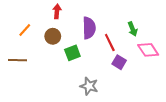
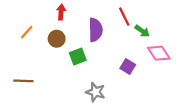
green arrow: (133, 29) -> (142, 31), turned -32
red line: (110, 42) -> (124, 17), moved
brown line: (17, 60) -> (23, 81), moved

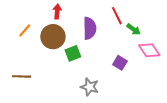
brown circle: (57, 39) -> (53, 37), size x1.5

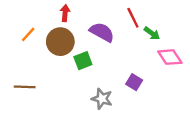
purple semicircle: (90, 28) -> (102, 32), turned -60
purple square: (120, 63) -> (134, 82), moved

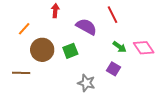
green arrow: (152, 33) -> (120, 47), moved
brown circle: (60, 42) -> (42, 50), moved

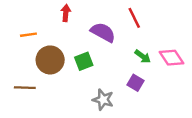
orange line: (24, 29) -> (28, 35), turned 40

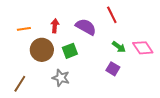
red arrow: (66, 13) -> (55, 26), moved
brown line: (25, 88) -> (20, 84), moved, turned -60
gray star: (103, 100) -> (61, 78), moved

